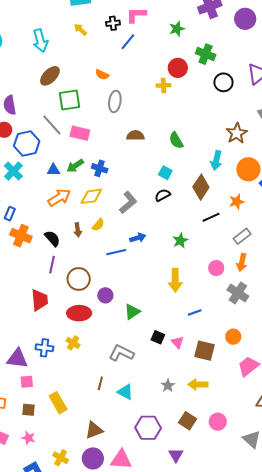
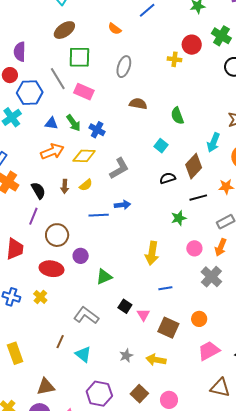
orange semicircle: (102, 75) -> (115, 29), moved
green arrow: (75, 166) -> (73, 123), turned -102
black semicircle: (163, 195) -> (168, 178), moved
green star: (180, 241) -> (179, 218), moved

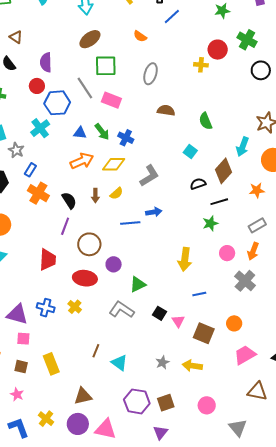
black line: (198, 198) -> (219, 202), moved
gray L-shape: (86, 315) -> (122, 310), moved
brown square: (139, 394) -> (166, 403), moved, turned 30

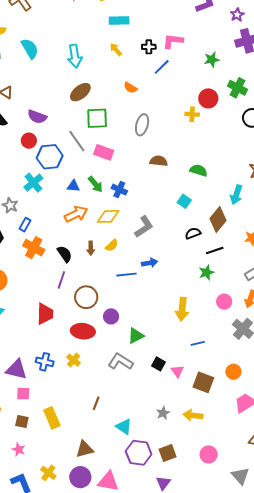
purple semicircle: (46, 62) -> (37, 117), turned -66
green semicircle: (206, 121) -> (199, 170), turned 132
cyan triangle: (119, 363) -> (124, 427), moved

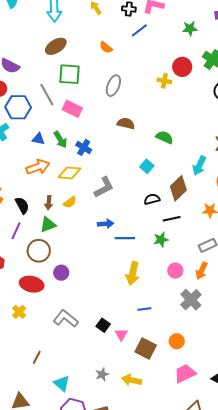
blue line: (126, 275) -> (125, 238), moved
green triangle: (136, 336) -> (48, 225), moved

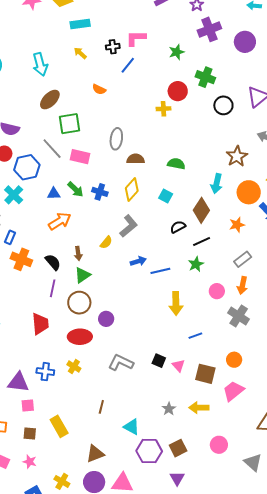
gray ellipse: (113, 86) -> (116, 139), moved
yellow diamond: (69, 173) -> (132, 189), moved, turned -40
yellow semicircle: (70, 202) -> (106, 242), moved
pink trapezoid: (185, 373) -> (233, 391), moved

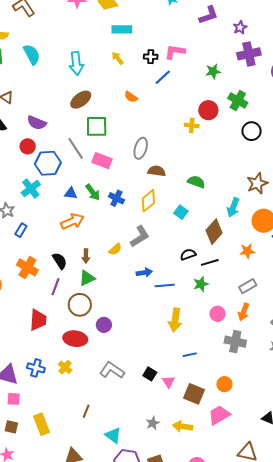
black semicircle: (178, 227) -> (188, 254), moved
orange cross: (21, 259) -> (27, 267), moved
gray cross: (239, 316) -> (235, 342), turned -30

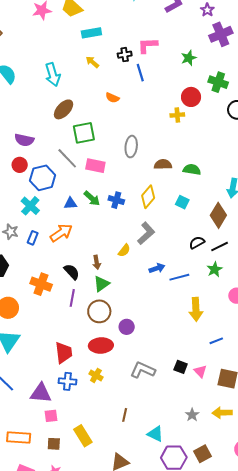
blue line: (163, 77) -> (140, 73), turned -54
brown semicircle: (157, 171) -> (163, 164), moved
orange arrow: (72, 221) -> (61, 233), moved
blue rectangle: (21, 230) -> (33, 238), moved
red trapezoid: (38, 320) -> (64, 353), moved

